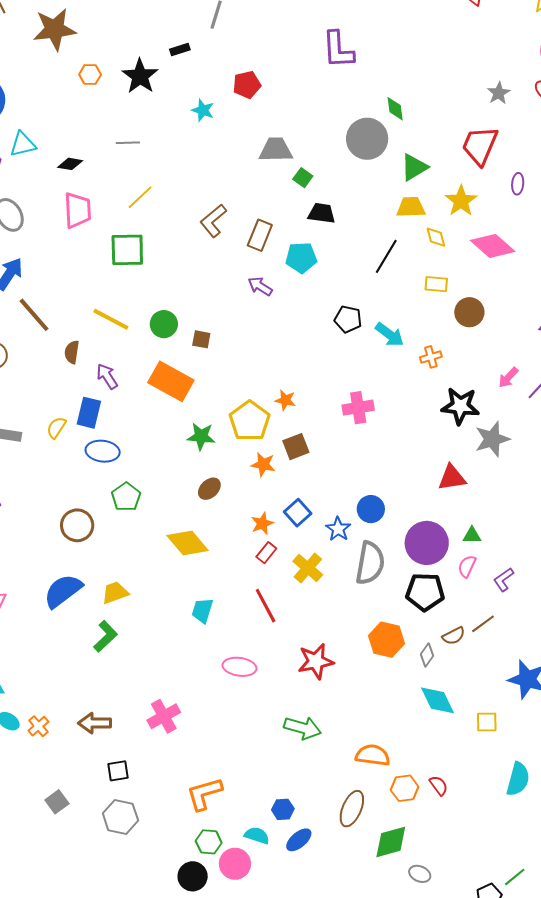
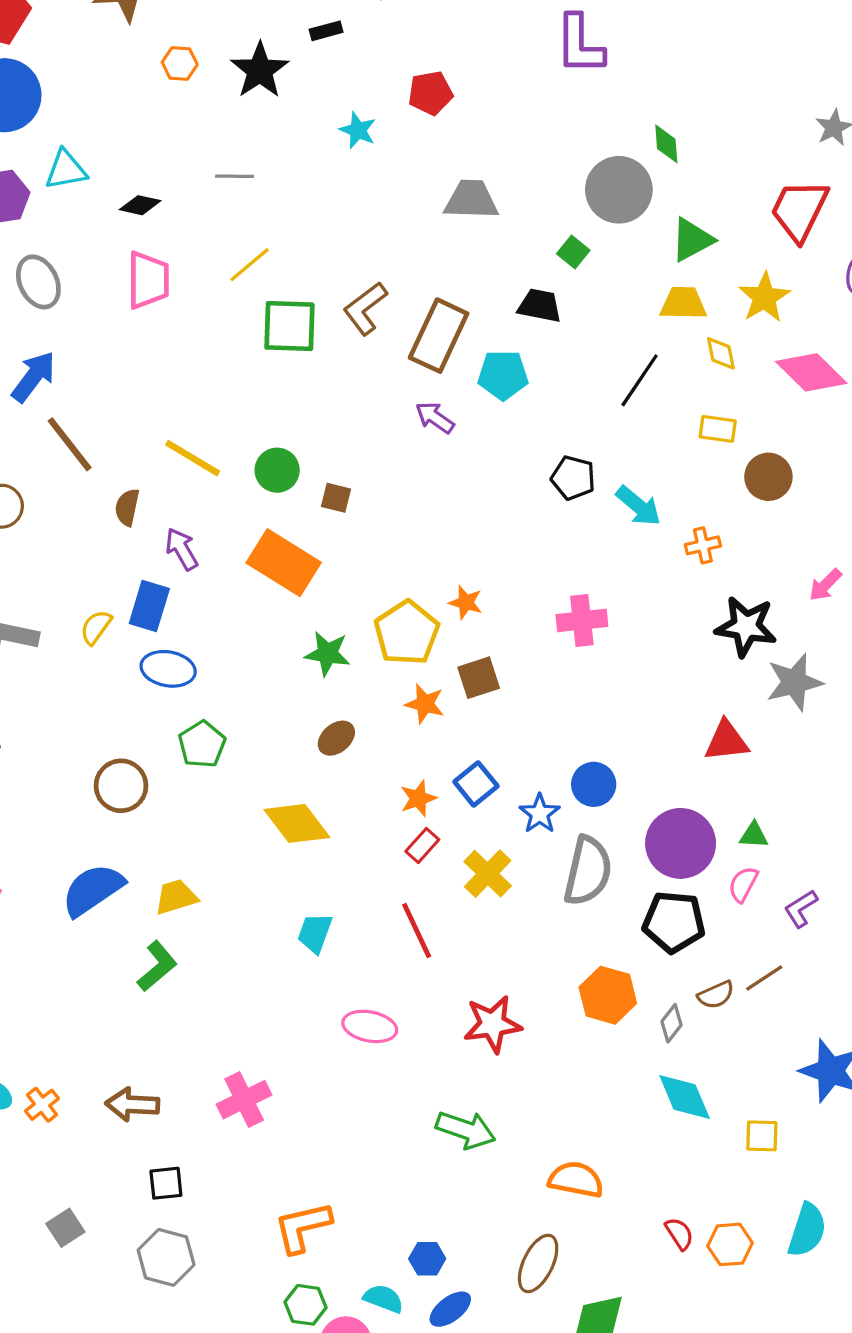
green square: (303, 178) -> (573, 252), moved
brown rectangle: (260, 235) -> (439, 336), size x1.4
green square: (127, 250) -> (289, 326), moved
orange hexagon: (405, 788) -> (730, 1244), moved

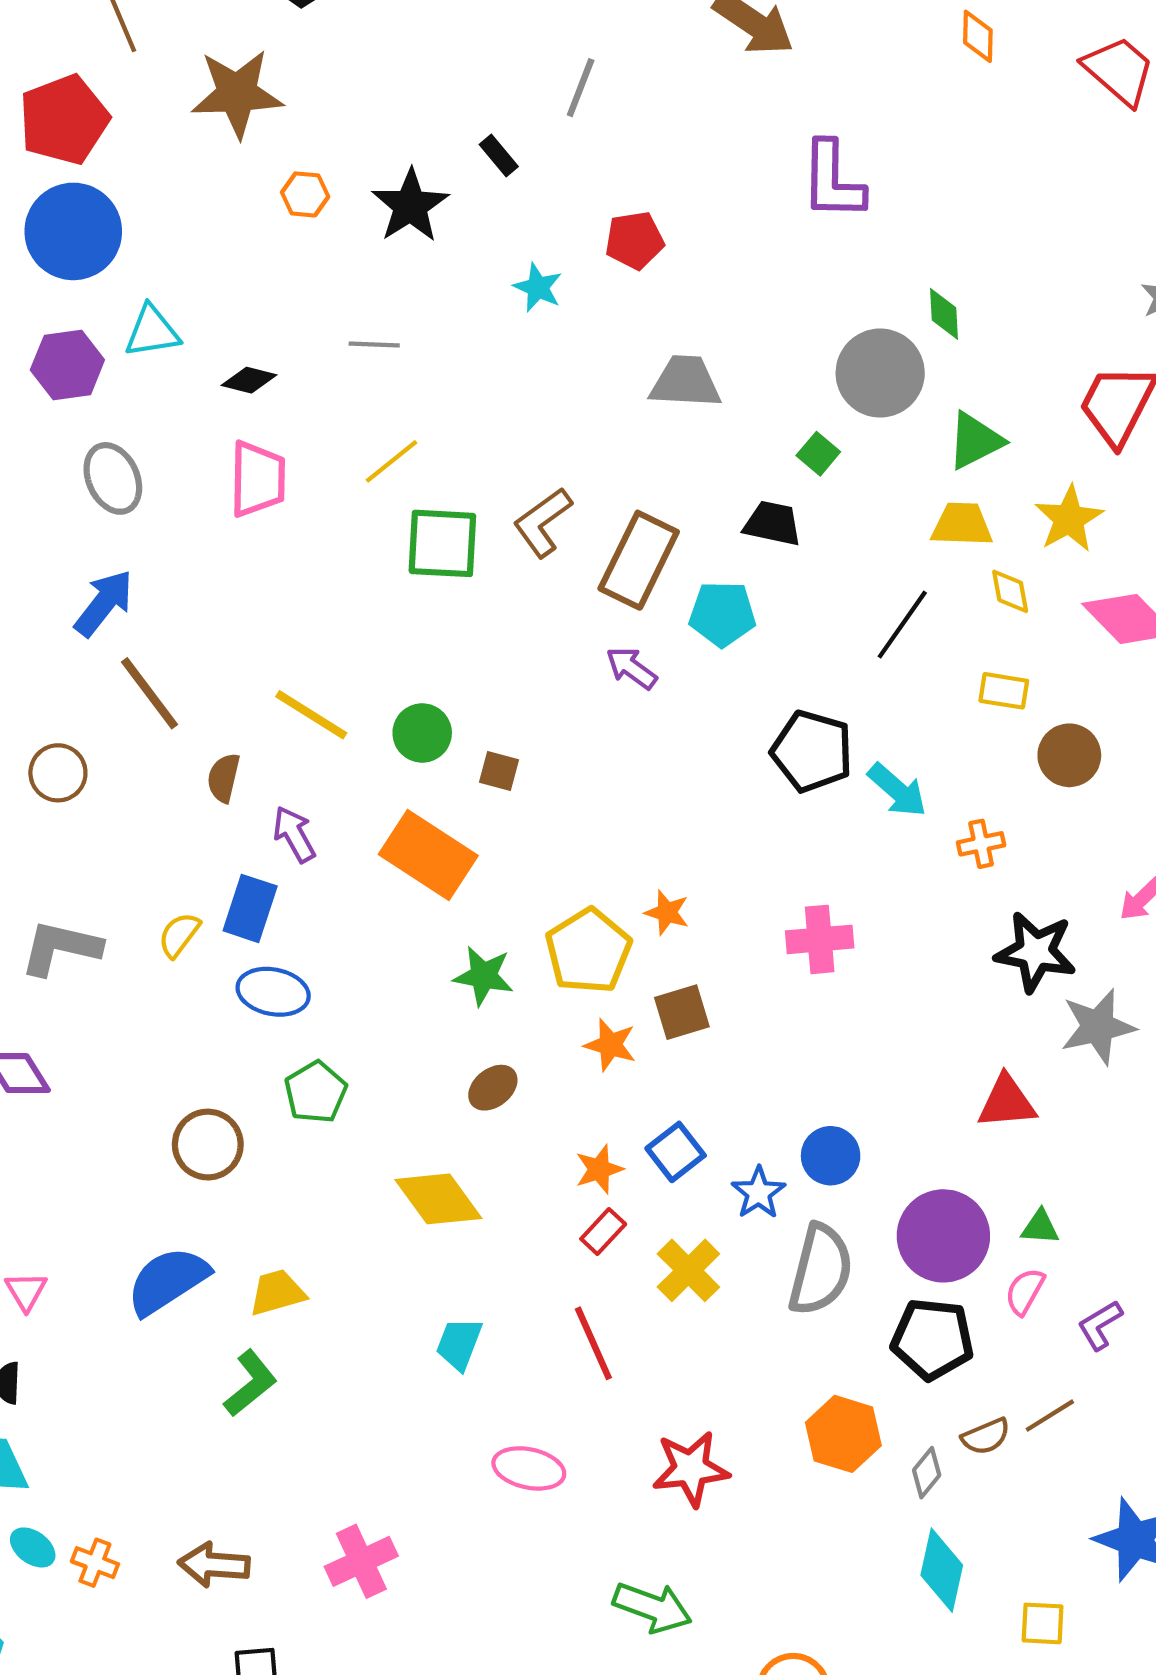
black rectangle: (326, 31) -> (499, 156), turned 64
black pentagon: (573, 478) -> (812, 751), size x1.4
cyan diamond: (685, 1097) -> (942, 1570), turned 34
orange cross: (42, 1105) -> (95, 1563), turned -32

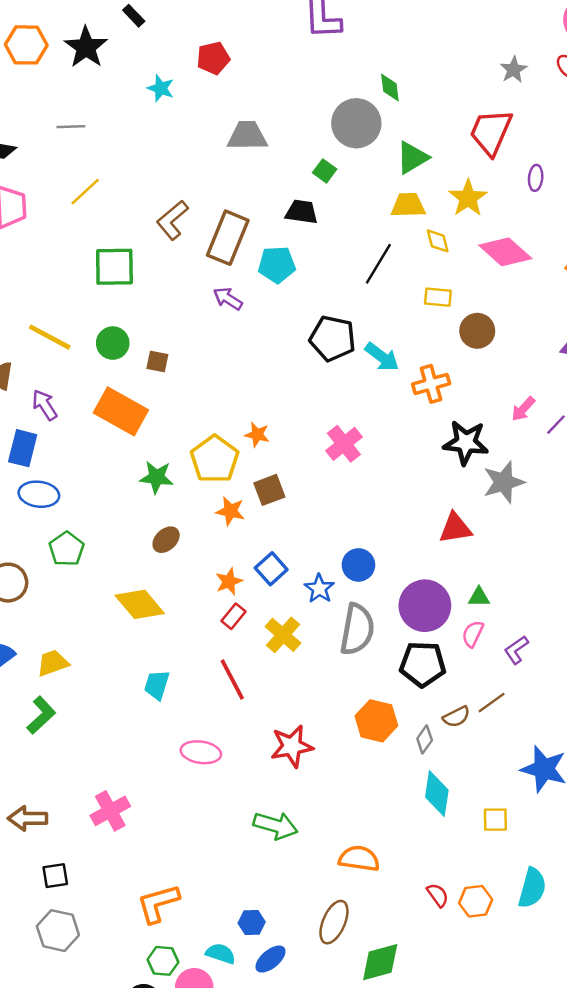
orange hexagon: (305, 194) -> (26, 45), size x1.6
green square: (442, 543) -> (114, 267), moved
orange cross: (981, 844) -> (431, 384), size x1.4
pink cross: (820, 939) -> (344, 444), turned -30

